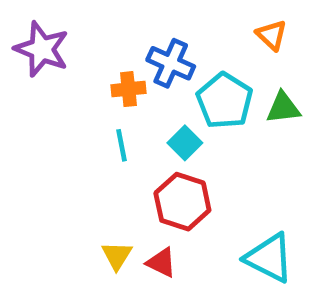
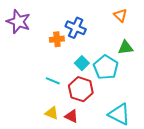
cyan pentagon: (225, 101) -> (106, 67), moved
cyan line: (121, 145) -> (53, 81), moved, turned -56
yellow triangle: (117, 256) -> (52, 113), turned -40

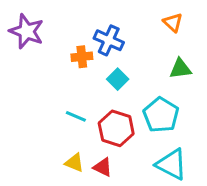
cyan square: (82, 63) -> (118, 79), moved
cyan pentagon: (106, 67) -> (161, 115), moved

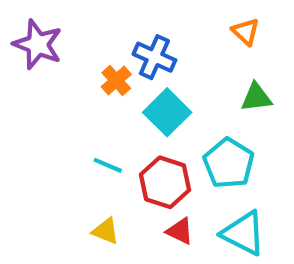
orange cross: (82, 57) -> (116, 80), turned -36
cyan square: (118, 79) -> (167, 112), size x1.5
red triangle: (103, 167) -> (180, 231), moved

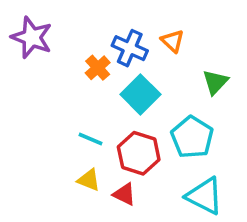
orange triangle: (246, 32) -> (173, 41), moved
green triangle: (256, 97) -> (215, 82), turned -40
yellow triangle: (106, 231) -> (89, 180), moved
red triangle: (180, 231) -> (124, 194), moved

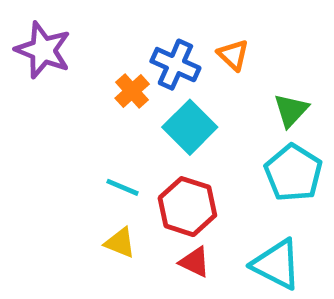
cyan pentagon: (192, 137) -> (293, 173), moved
red triangle: (124, 194) -> (195, 262), moved

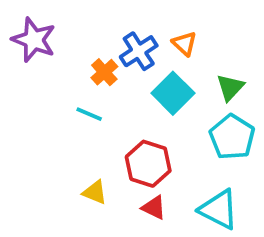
blue cross: (175, 65) -> (139, 51), turned 33
cyan square: (190, 127) -> (173, 93), moved
cyan line: (122, 187) -> (89, 114), moved

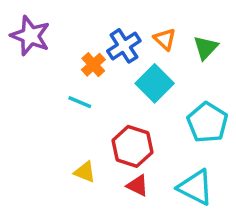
green triangle: (230, 87) -> (206, 48), moved

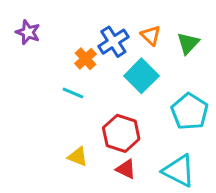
purple star: (30, 36) -> (28, 32), size x0.7

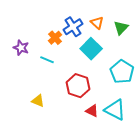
purple star: (28, 32) -> (21, 48), moved
yellow triangle: (78, 157) -> (38, 101), moved
red triangle: (126, 169) -> (92, 111), moved

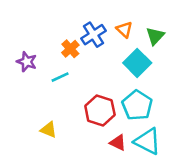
cyan square: (91, 49) -> (137, 63), moved
cyan line: (47, 60) -> (60, 77), turned -48
cyan pentagon: (122, 72) -> (137, 105), moved

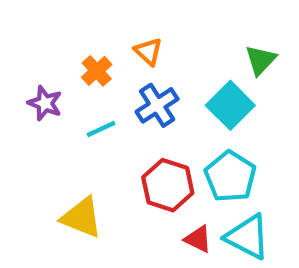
orange triangle: (124, 30) -> (148, 51), moved
blue cross: (93, 35) -> (157, 105), moved
orange cross: (70, 49) -> (97, 71), moved
yellow triangle: (49, 130) -> (82, 217), size x1.5

